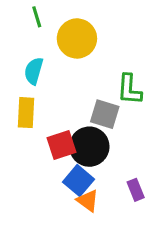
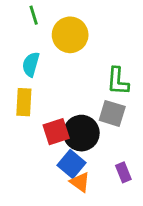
gray square: (105, 114) -> (112, 113), moved

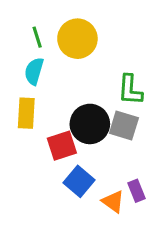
green line: (34, 15) -> (37, 37), moved
black circle: (81, 133) -> (90, 124), moved
orange triangle: (80, 182) -> (113, 202), moved

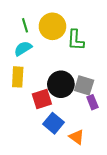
cyan semicircle: (34, 71) -> (23, 48), turned 42
green L-shape: (130, 90) -> (76, 40), moved
purple rectangle: (136, 191) -> (92, 102), moved

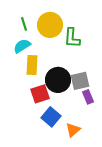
yellow rectangle: (18, 77) -> (32, 65), moved
gray square: (84, 85) -> (80, 81), turned -30
orange triangle: (77, 137) -> (73, 130), turned 42

